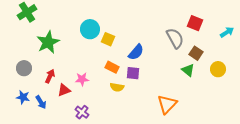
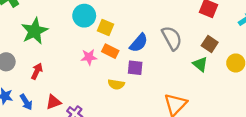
gray semicircle: (175, 38) -> (172, 38), moved
orange rectangle: (112, 67) -> (110, 51), moved
pink star: (82, 79) -> (89, 57), moved
red triangle: (64, 90) -> (53, 102), moved

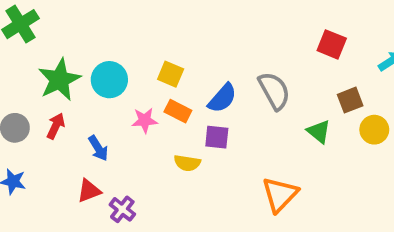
cyan circle: (84, 16) -> (109, 80), moved
brown square: (210, 44) -> (350, 100), moved, turned 35
red arrow: (37, 71) -> (56, 126), moved
blue arrow: (26, 102) -> (98, 148), moved

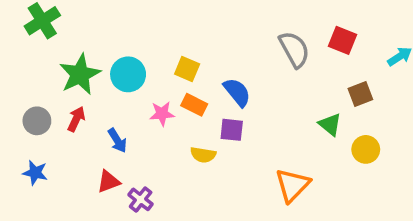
gray semicircle: (274, 91) -> (294, 49), moved
blue semicircle: (222, 98) -> (237, 92), turned -80
yellow circle: (374, 130) -> (366, 149), moved

